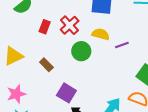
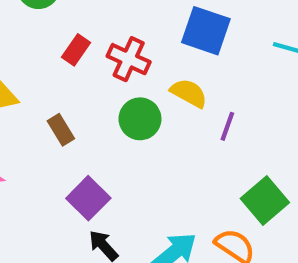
red cross: (70, 25) -> (129, 59), turned -36
purple line: (122, 45) -> (227, 126), turned -64

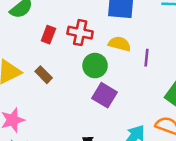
brown rectangle: (61, 130) -> (44, 75), moved
purple square: (88, 198) -> (104, 95), moved

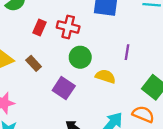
yellow semicircle: (120, 44) -> (105, 76), moved
purple square: (104, 95) -> (64, 88), moved

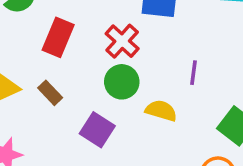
red cross: (68, 27) -> (122, 41), moved, turned 30
red rectangle: (39, 28) -> (58, 37), size x1.5

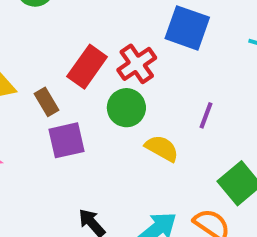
red rectangle: (58, 37) -> (87, 67), moved
purple square: (97, 130) -> (66, 140), moved, turned 32

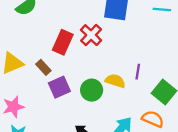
green circle: (126, 108) -> (92, 90), moved
purple line: (206, 115) -> (138, 72), moved

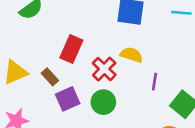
red cross: (91, 35) -> (104, 69), moved
yellow semicircle: (115, 81) -> (131, 55), moved

